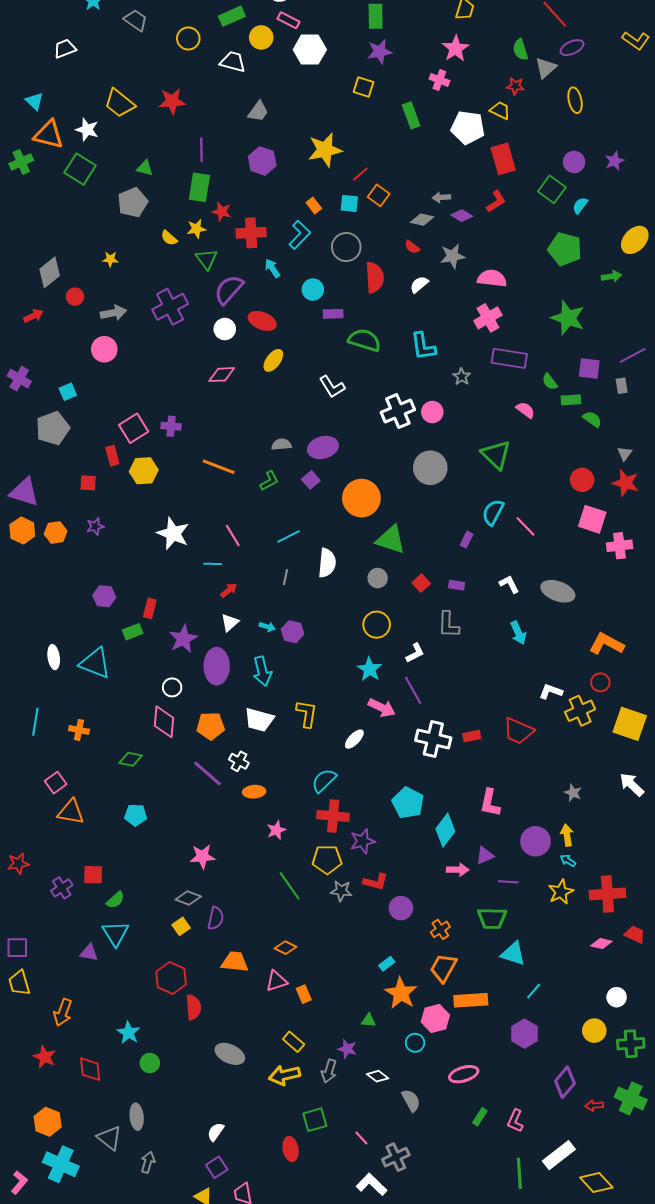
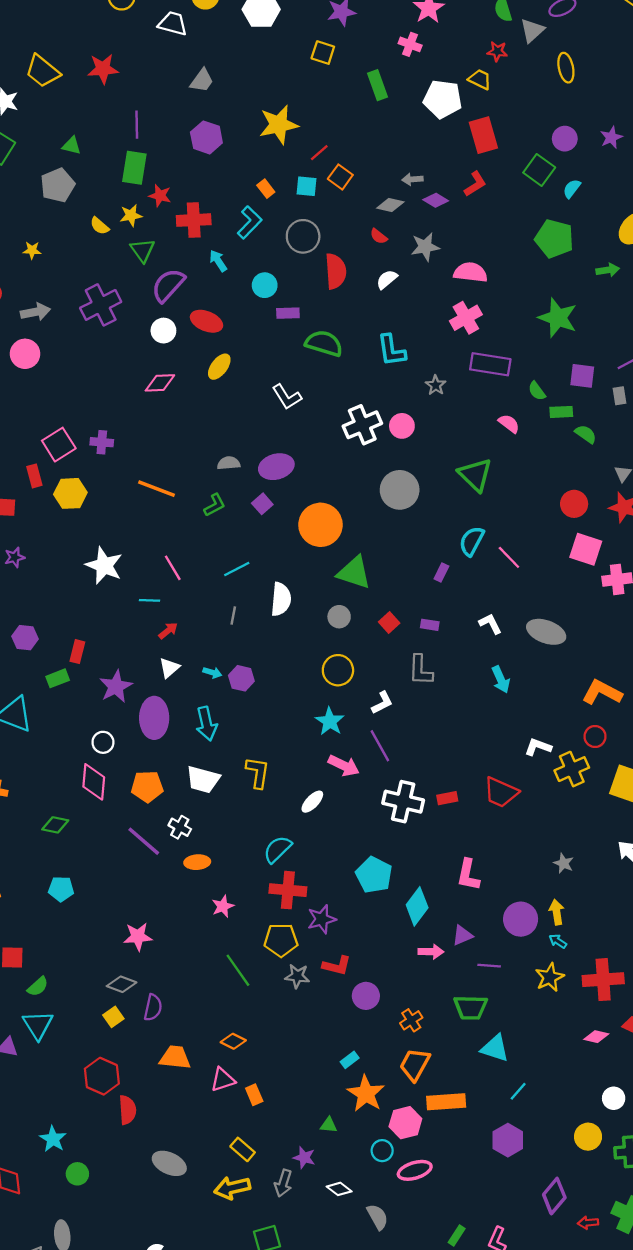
pink ellipse: (464, 1074) -> (415, 1170), moved

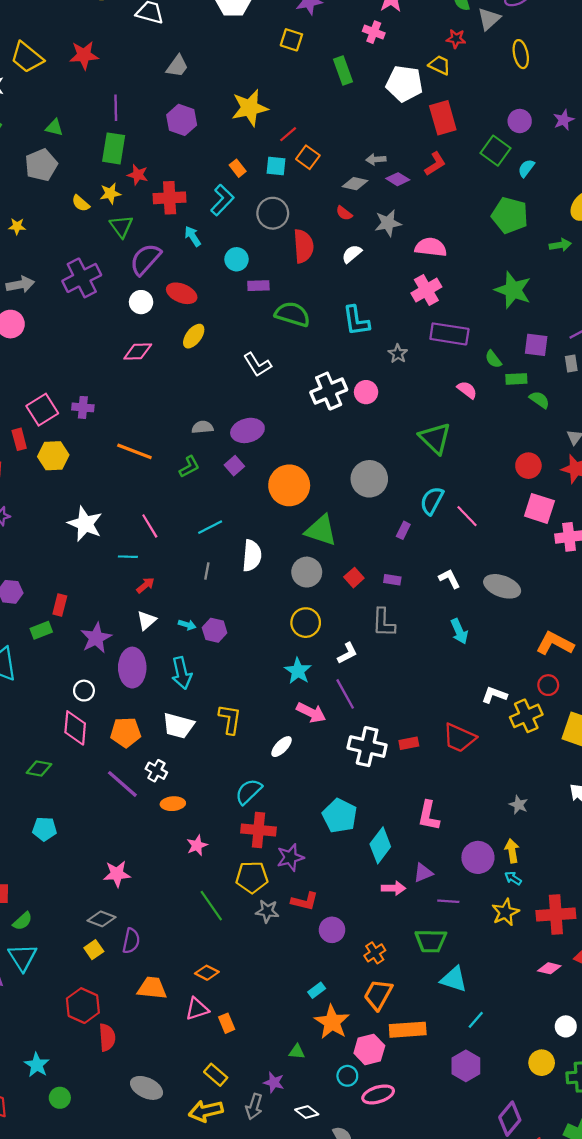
gray circle: (400, 490) -> (369, 479), moved
gray circle: (339, 617) -> (307, 572), size x1.4

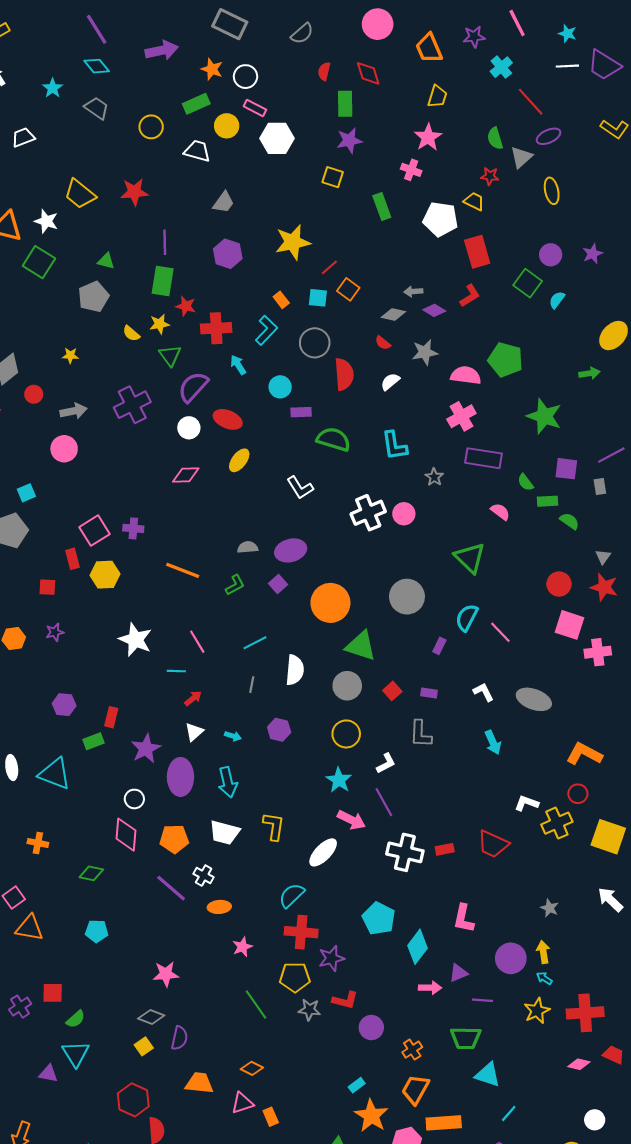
green pentagon: (510, 215) -> (506, 360), moved
purple hexagon: (215, 630) -> (279, 730), moved
white ellipse: (282, 747) -> (323, 852), size x1.4

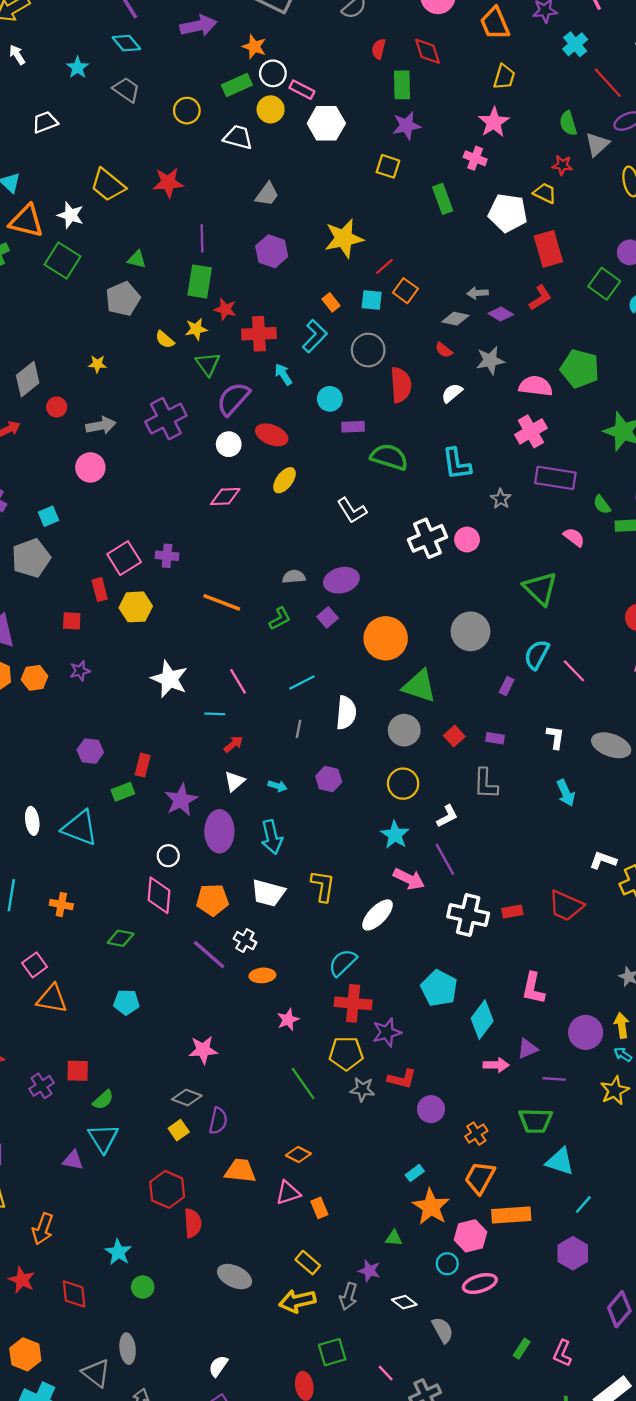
white circle: (246, 77) -> (273, 73), moved
white L-shape: (484, 692) -> (555, 737), turned 35

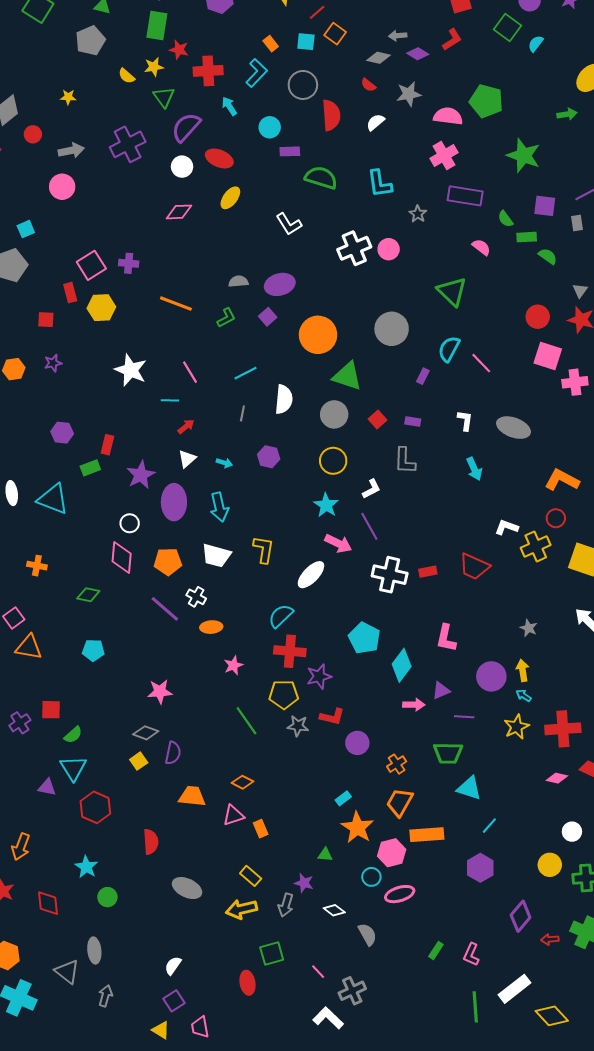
red hexagon: (167, 1189) -> (95, 807), moved

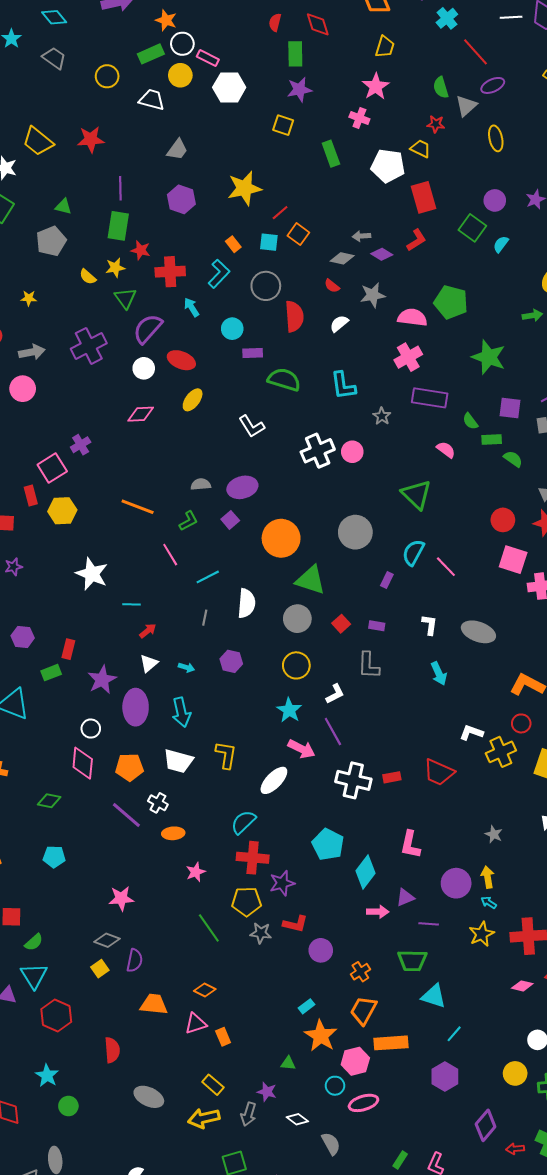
purple cross: (129, 263) -> (81, 445), moved, turned -36
pink line: (190, 372) -> (170, 555), moved

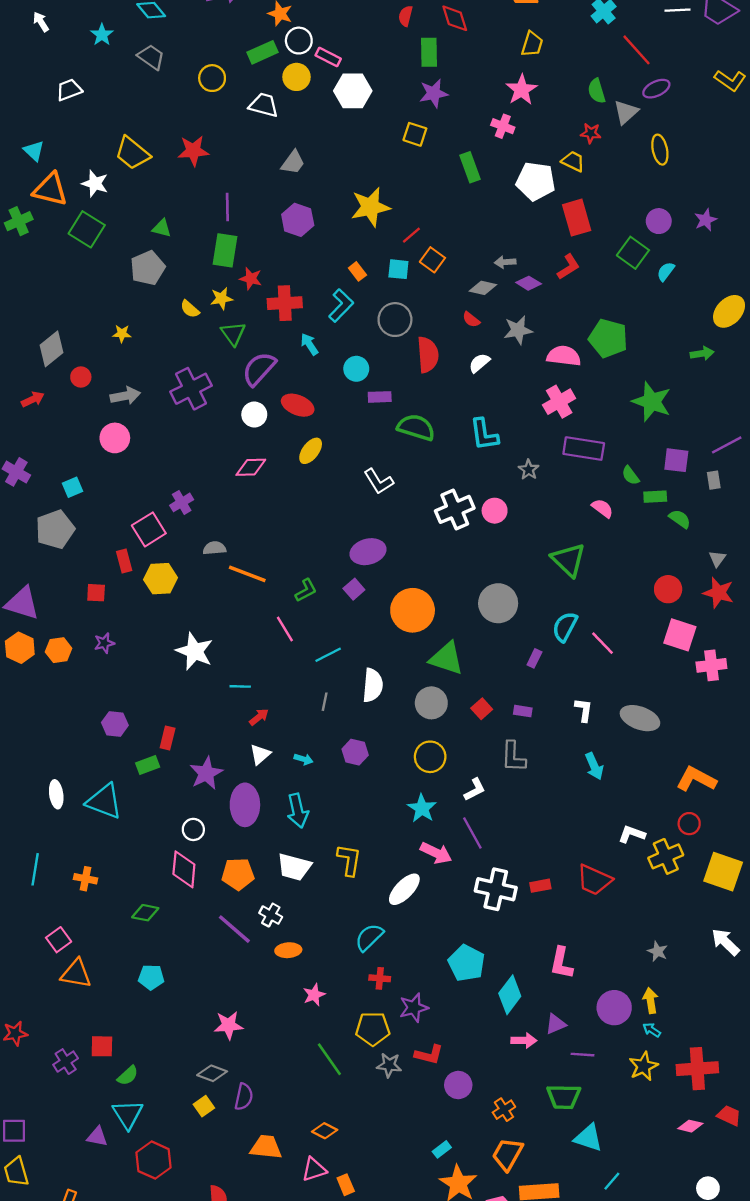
gray semicircle: (201, 484) -> (214, 548), moved
red cross: (253, 858) -> (380, 978), size x0.6

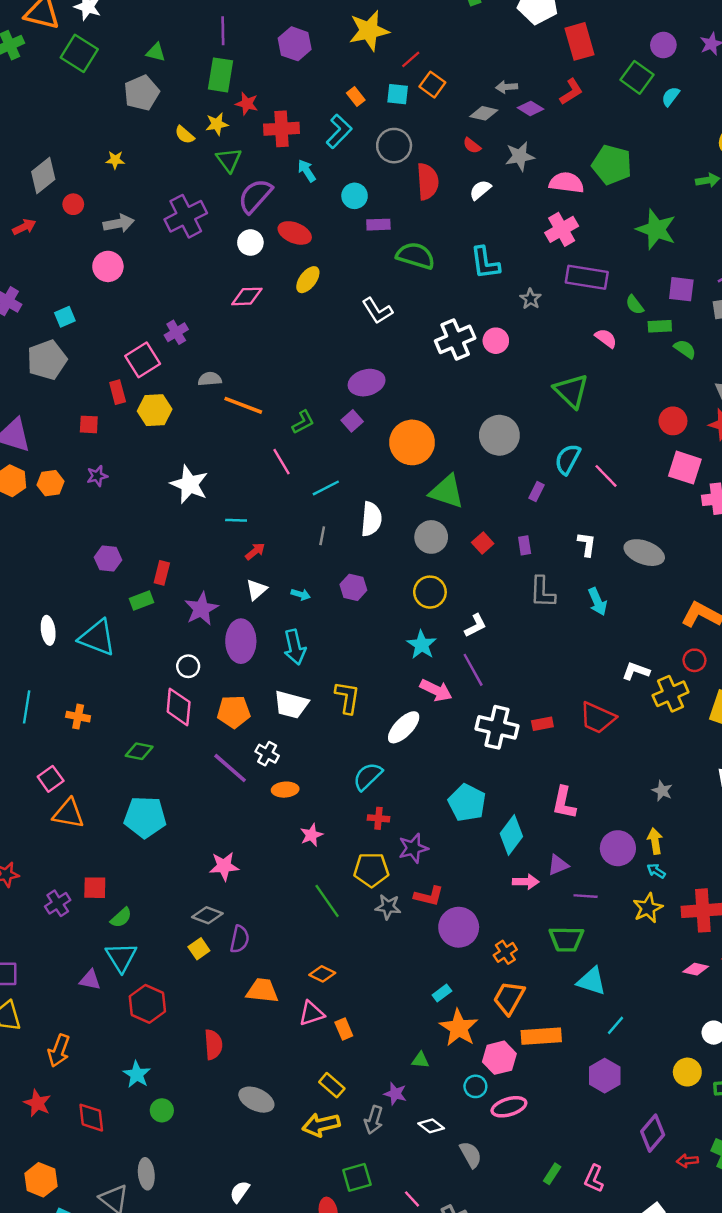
purple rectangle: (523, 711) -> (525, 545), turned 72
gray L-shape: (513, 757) -> (542, 592), moved
cyan pentagon: (151, 977) -> (145, 817), size x1.6
purple circle: (458, 1085) -> (459, 927), size x1.4

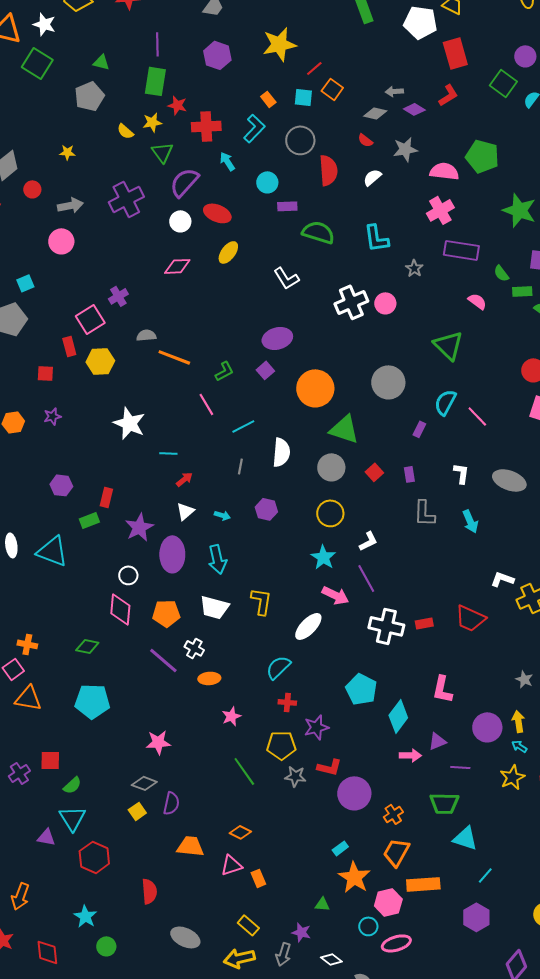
orange cross: (78, 717) -> (27, 644), moved

